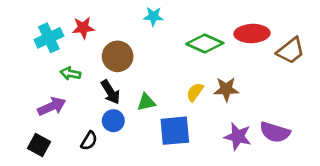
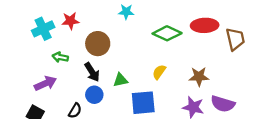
brown trapezoid: (291, 51) -> (235, 39), turned -65
brown star: (226, 89) -> (199, 77), moved

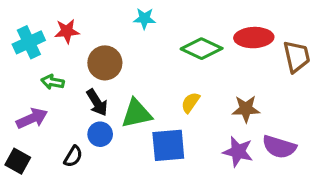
green triangle: (120, 80) -> (137, 114), size x1.5

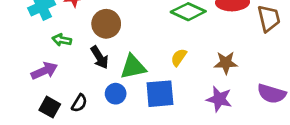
blue circle: (100, 134) -> (116, 94), moved
purple semicircle: (279, 147) -> (272, 94), moved
black square: (18, 161) -> (50, 107), moved

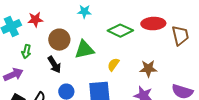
green arrow: (62, 40) -> (26, 52), turned -88
green triangle: (133, 67) -> (84, 50), moved

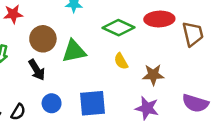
yellow semicircle: (113, 65) -> (121, 61), moved, turned -64

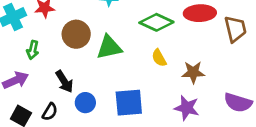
black arrow: (37, 70) -> (64, 82), moved

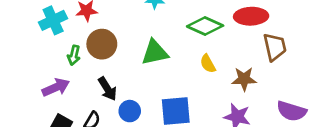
brown trapezoid: (235, 29) -> (275, 47), moved
brown circle: (76, 34) -> (102, 44), moved

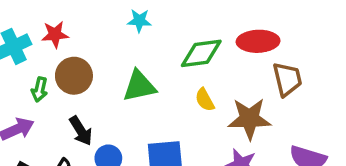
green diamond: (205, 26) -> (201, 53), turned -32
brown star: (244, 79) -> (249, 119), size x1.4

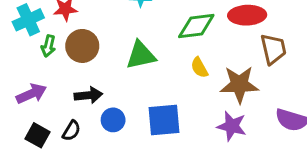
green arrow: (40, 89) -> (48, 46), moved
black arrow: (81, 131) -> (88, 95), turned -64

